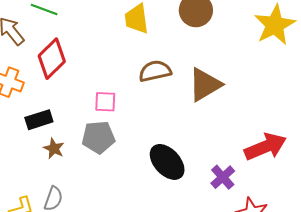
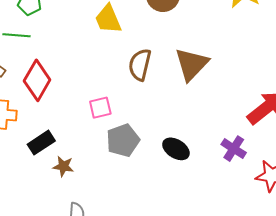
brown semicircle: (155, 71) -> (140, 65), turned -48
gray pentagon: (98, 137) -> (123, 140), moved
black ellipse: (167, 162) -> (176, 149), size x0.7

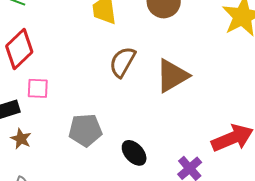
pink square: (100, 108) -> (38, 88), moved

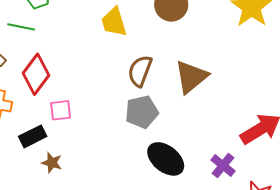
gray pentagon: (85, 130) -> (142, 112), moved
black ellipse: (134, 153) -> (166, 159), size x1.4

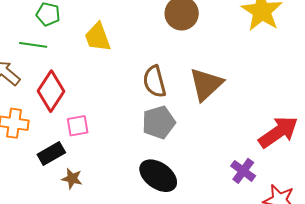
yellow trapezoid: (114, 22) -> (98, 37), moved
brown semicircle: (140, 71) -> (154, 82), turned -32
black ellipse: (166, 159) -> (158, 176), moved

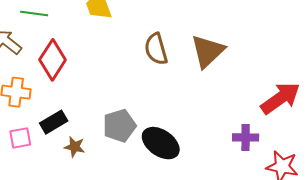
gray pentagon: (159, 122) -> (119, 126), moved
pink square: (78, 126) -> (20, 138), moved
purple cross: (243, 171) -> (246, 137), turned -35

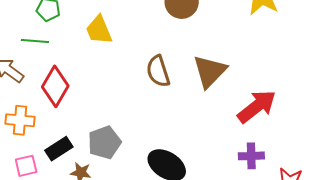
red arrow: (280, 98) -> (257, 106), moved
gray pentagon: (119, 126) -> (104, 142), moved

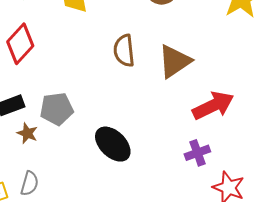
purple cross: (251, 156) -> (197, 153), turned -30

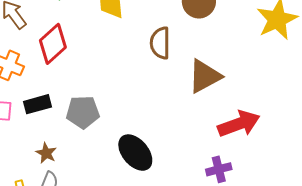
brown semicircle: (124, 51) -> (160, 43), moved
brown star: (27, 133) -> (46, 153), moved

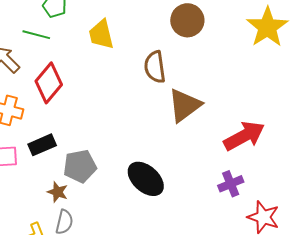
brown triangle: (205, 76) -> (184, 105), moved
gray pentagon: (83, 112) -> (80, 166), moved

